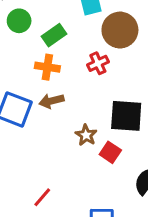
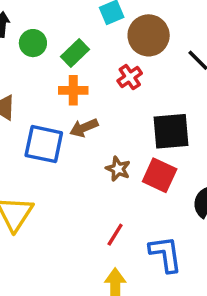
brown star: (86, 135) -> (118, 169), moved
red square: (110, 152) -> (160, 175), size x1.4
red line: (42, 197) -> (115, 235), moved

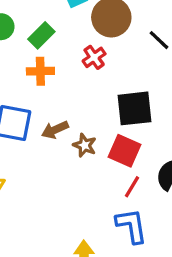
brown arrow: (84, 128) -> (55, 130), moved
red line: (115, 235) -> (132, 187), moved

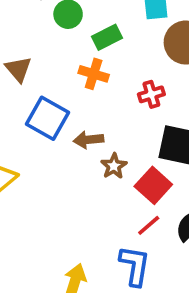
red cross: (94, 57) -> (151, 94), moved

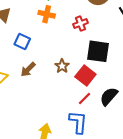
blue square: (47, 118) -> (22, 42), size x0.7
brown arrow: (88, 140) -> (28, 69), moved, turned -35

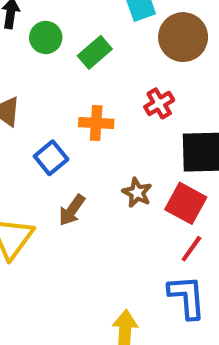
orange cross: (47, 14) -> (96, 123), moved
blue square: (22, 42) -> (51, 158), turned 35

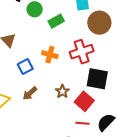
red cross: (159, 103) -> (82, 52), size x1.6
red line: (191, 249) -> (82, 123), turned 48

